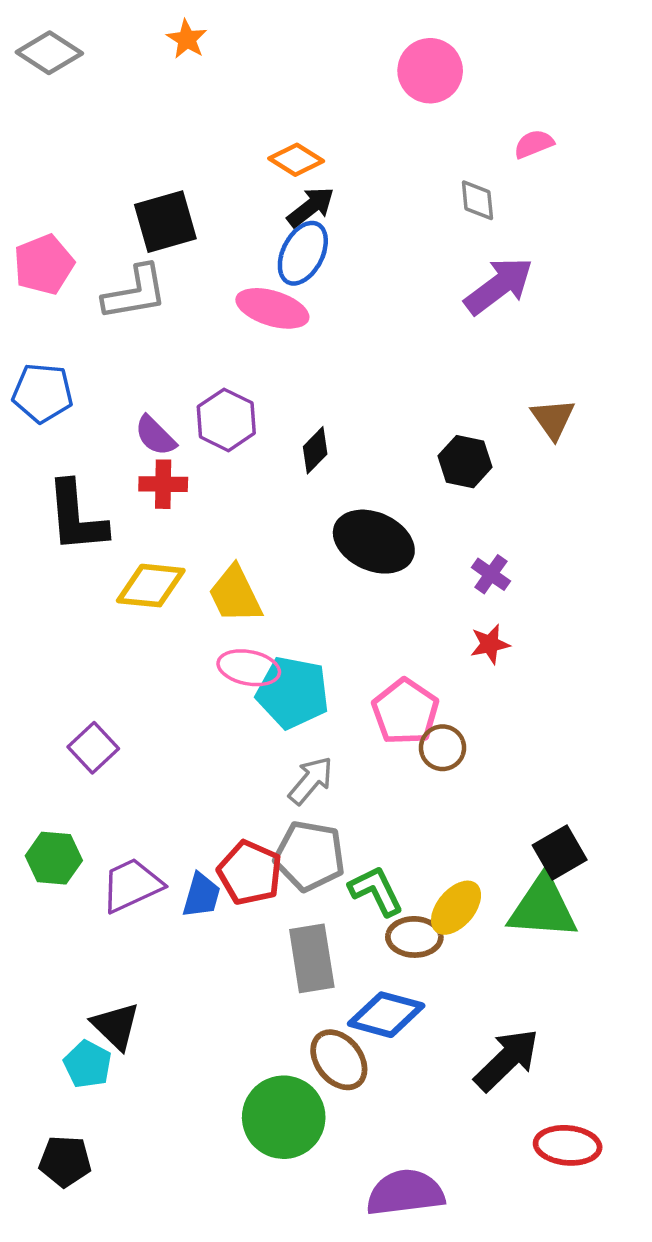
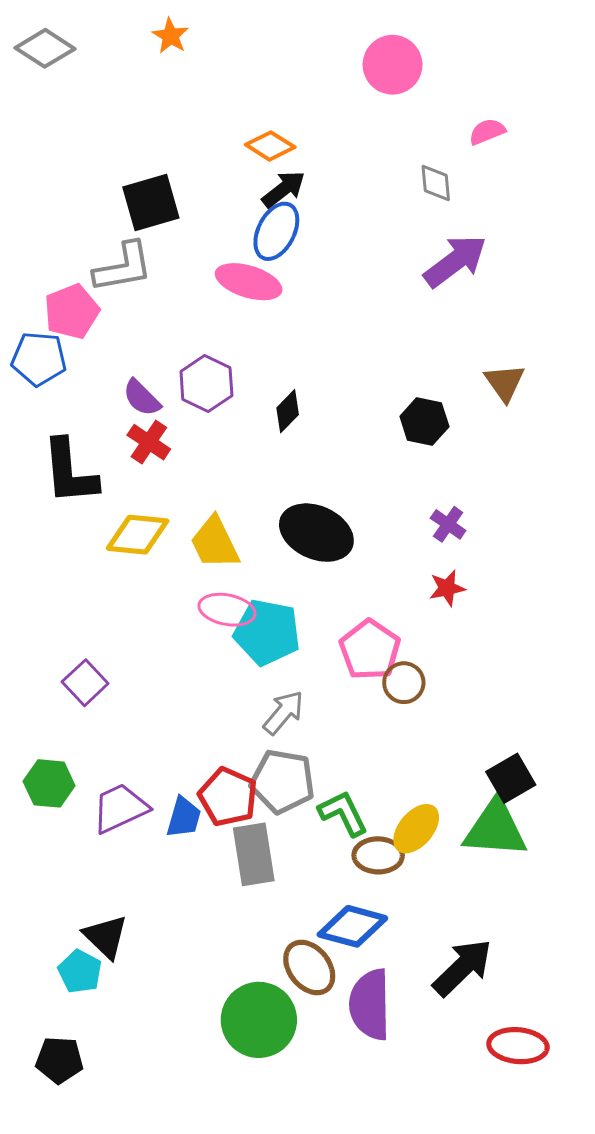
pink pentagon: (44, 264) -> (72, 311), moved
red cross: (163, 484) -> (149, 442), turned 33
black ellipse: (374, 542) -> (316, 533), moved
gray rectangle: (312, 958) -> (254, 854), moved
purple semicircle: (405, 1193) -> (370, 1004), moved, turned -84

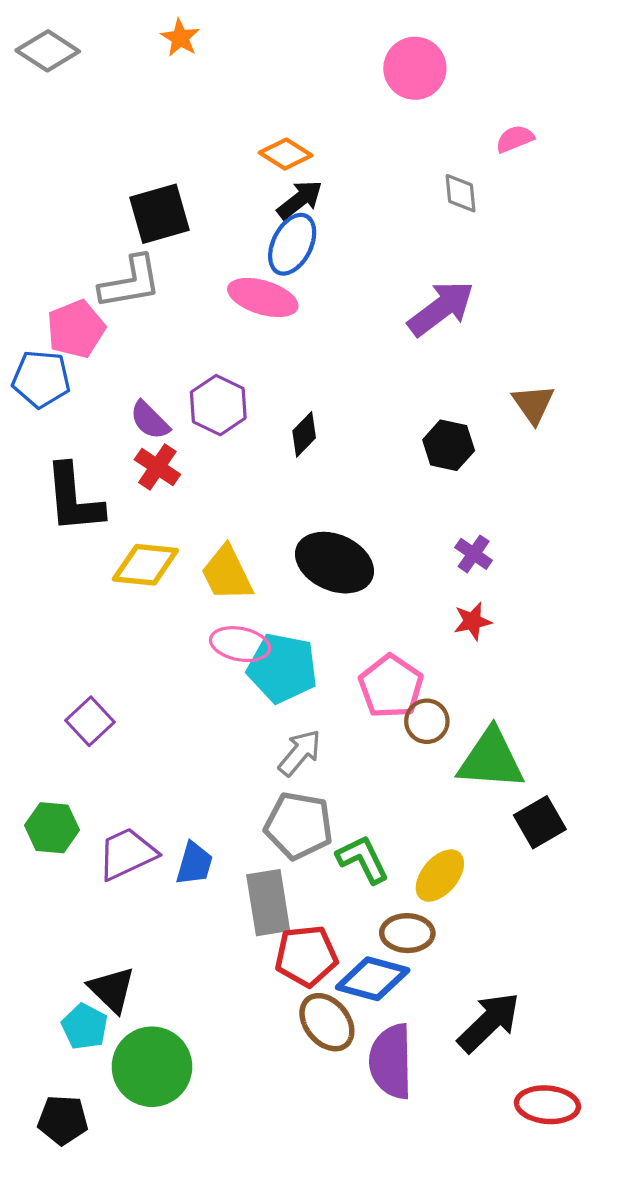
purple arrow: (455, 261) -> (441, 308), moved
red pentagon: (228, 797) -> (306, 956), moved, turned -30
green triangle: (495, 829) -> (491, 759), moved
brown ellipse: (378, 855) -> (407, 933), moved
green circle: (259, 1020) -> (152, 1067), moved

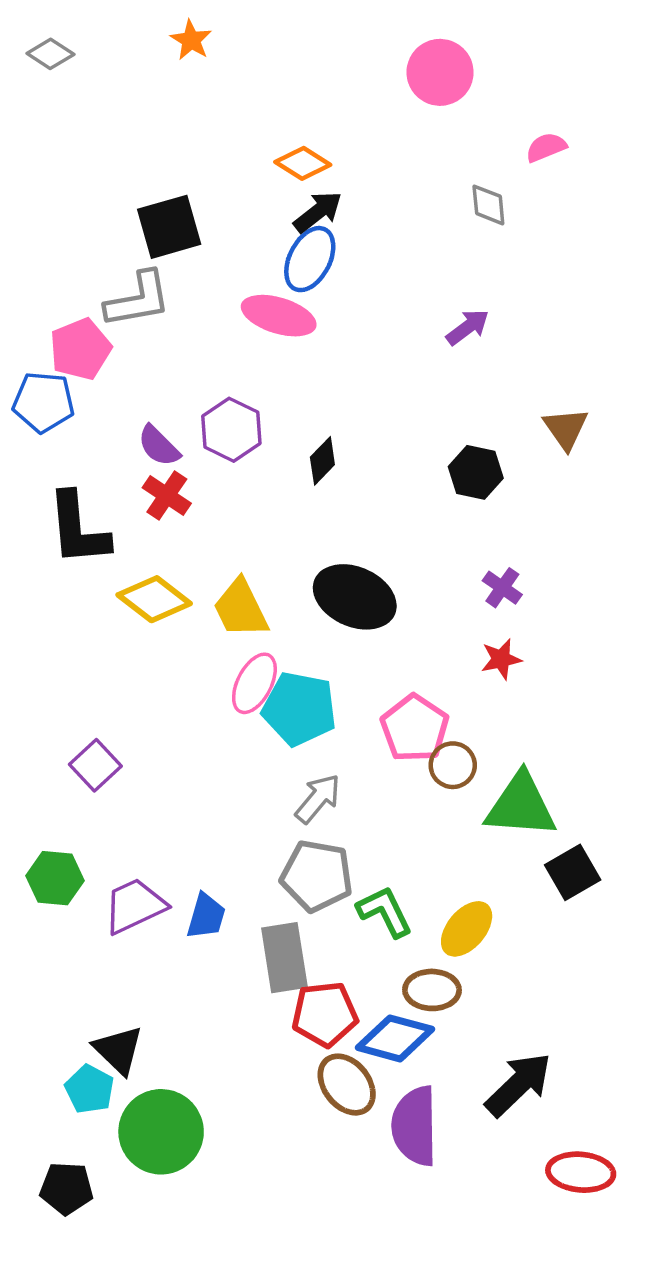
gray diamond: (48, 51) -> (50, 54), size x0.7
purple arrow: (441, 308) -> (468, 327), size x0.6
yellow diamond: (145, 565) -> (154, 599), turned 32
pink ellipse: (240, 644) -> (254, 683), turned -74

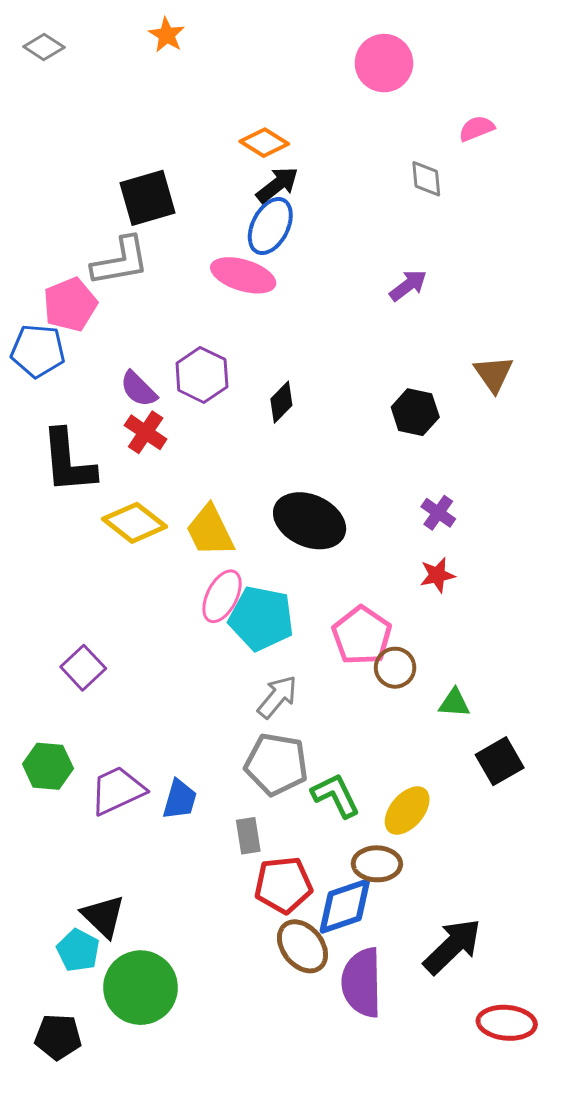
green triangle: (521, 806) -> (454, 703), size x0.5
gray rectangle: (284, 958) -> (248, 836), size x0.6
blue diamond: (395, 1038) -> (345, 906), turned -34

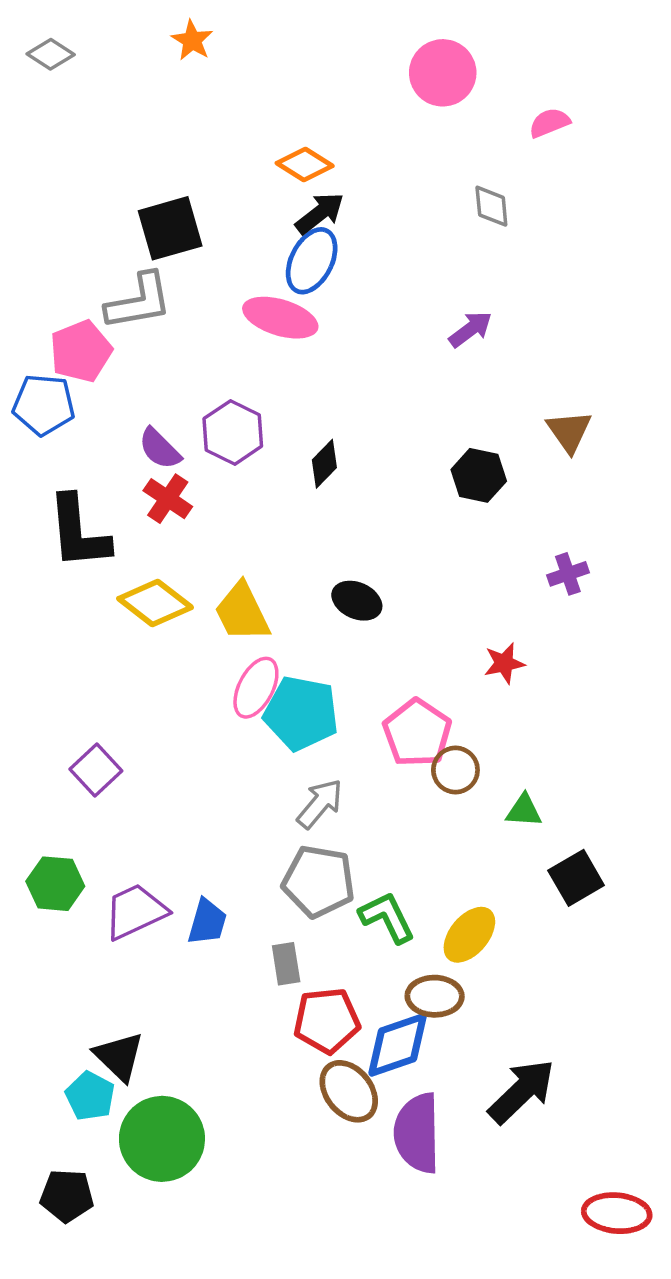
pink semicircle: (477, 128) -> (549, 123), moved
purple cross: (438, 513) -> (568, 574), moved, turned 36
black ellipse: (310, 521) -> (357, 601), size x0.6
red ellipse: (507, 1023) -> (617, 1213), moved

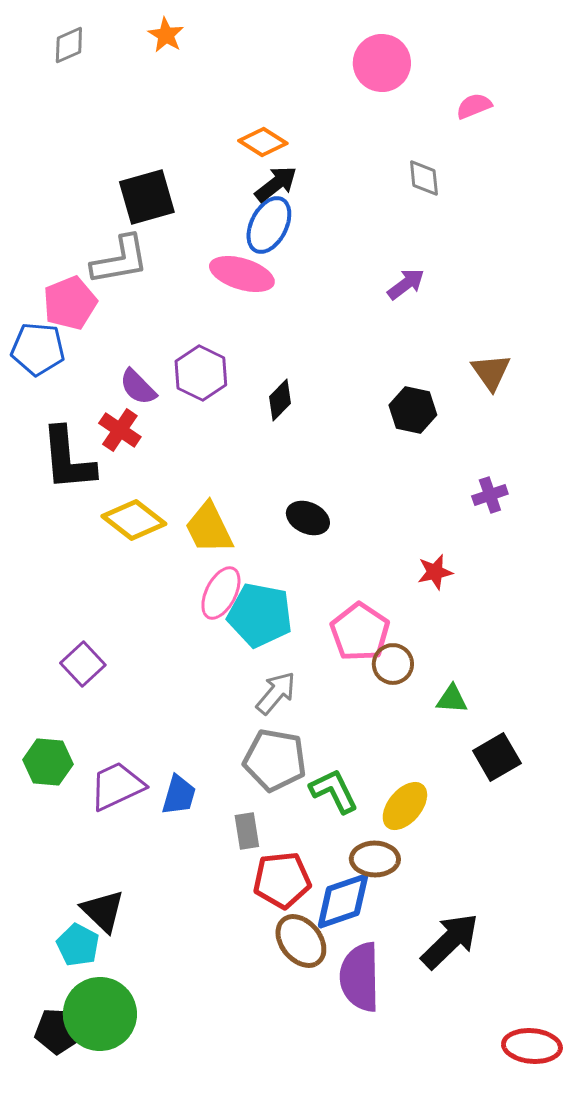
gray diamond: (51, 54) -> (69, 45), moved, turned -57
red cross: (168, 499) -> (120, 430), moved
green circle: (162, 1139) -> (100, 1014), moved

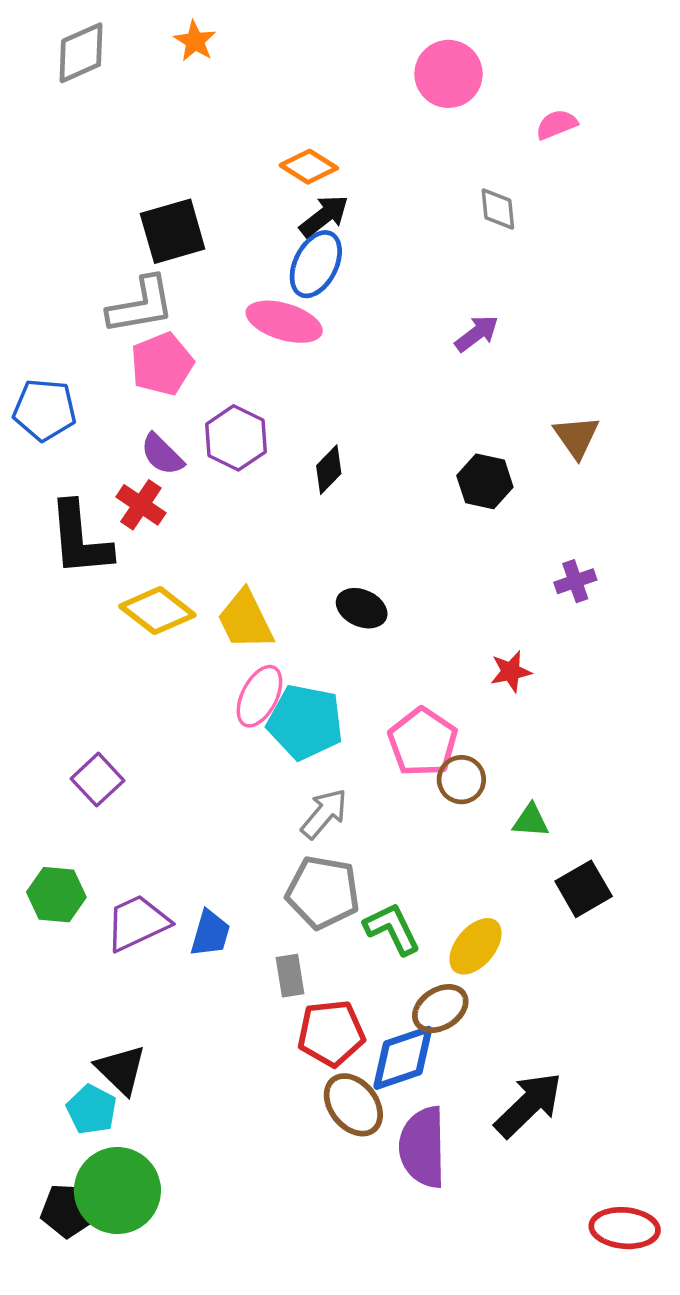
gray diamond: (69, 45) -> (81, 53), size x1.4
pink pentagon: (70, 303) -> (162, 364), moved
brown ellipse: (375, 859) -> (440, 1009), turned -33

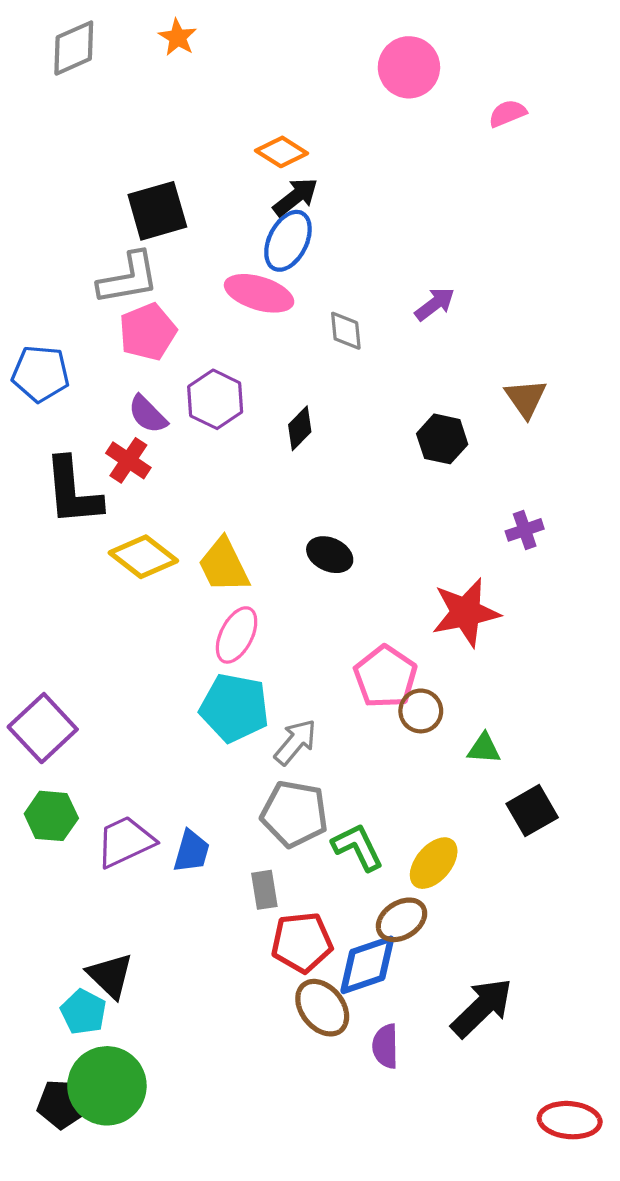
gray diamond: (498, 209) -> (346, 331), moved
red star: (511, 672) -> (466, 612), size x1.8
cyan pentagon: (305, 722) -> (234, 708), moved
purple square: (97, 780) -> (43, 728), moved, size x1.4
purple semicircle: (423, 1147) -> (385, 1046), size x0.6

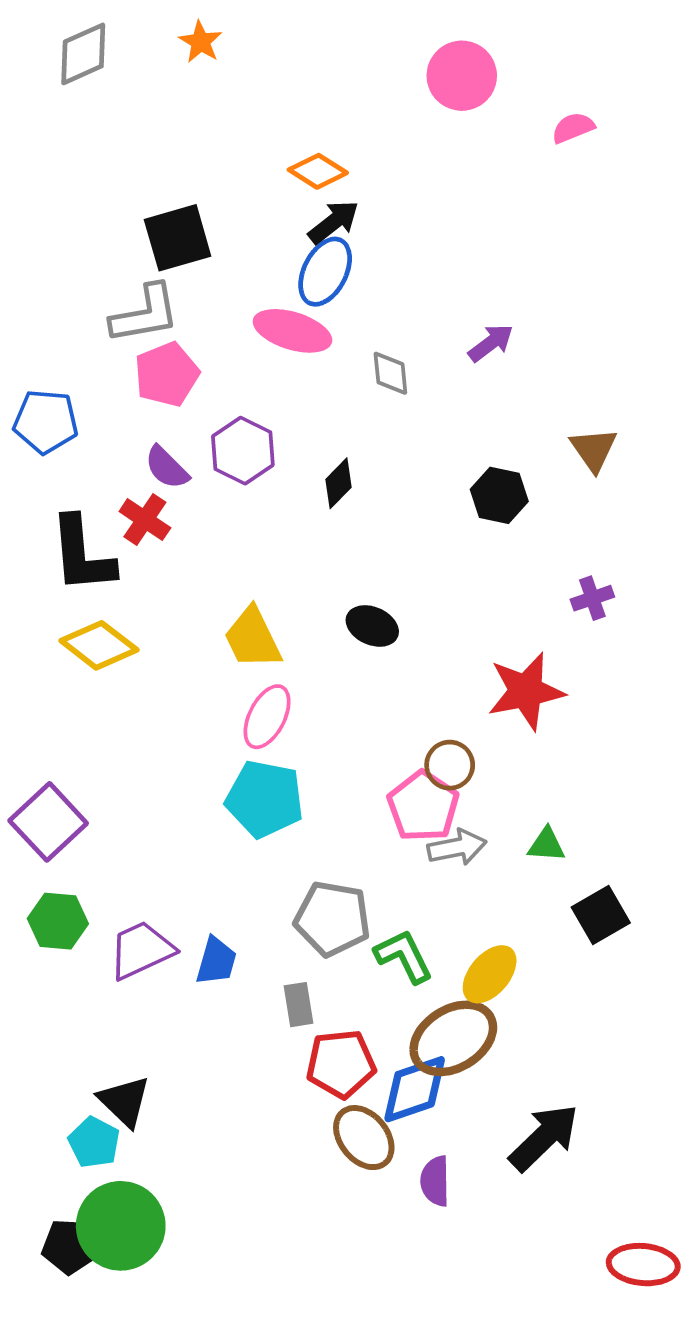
yellow diamond: (143, 557) -> (99, 645), moved
pink pentagon: (385, 677) -> (423, 806), moved
brown circle: (421, 711) -> (450, 765), moved
gray arrow: (295, 742) -> (457, 847), moved, turned 39
brown ellipse: (401, 920) -> (453, 1038), size x1.5

